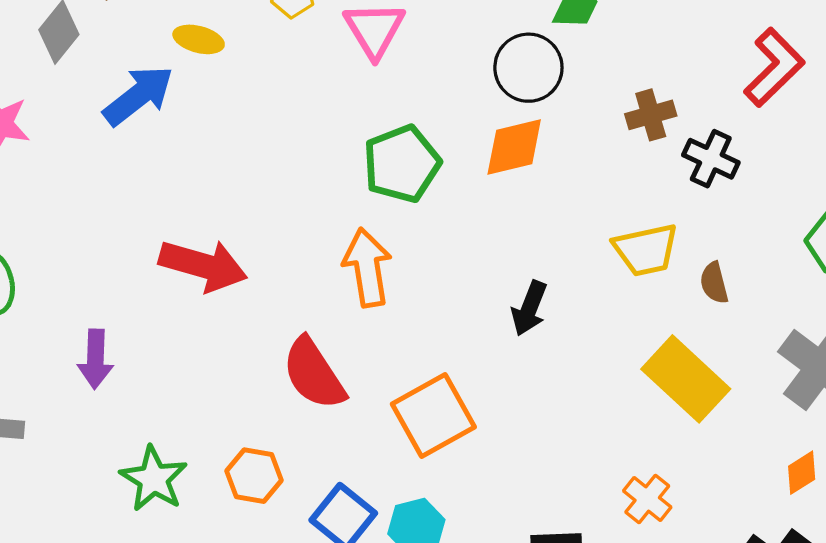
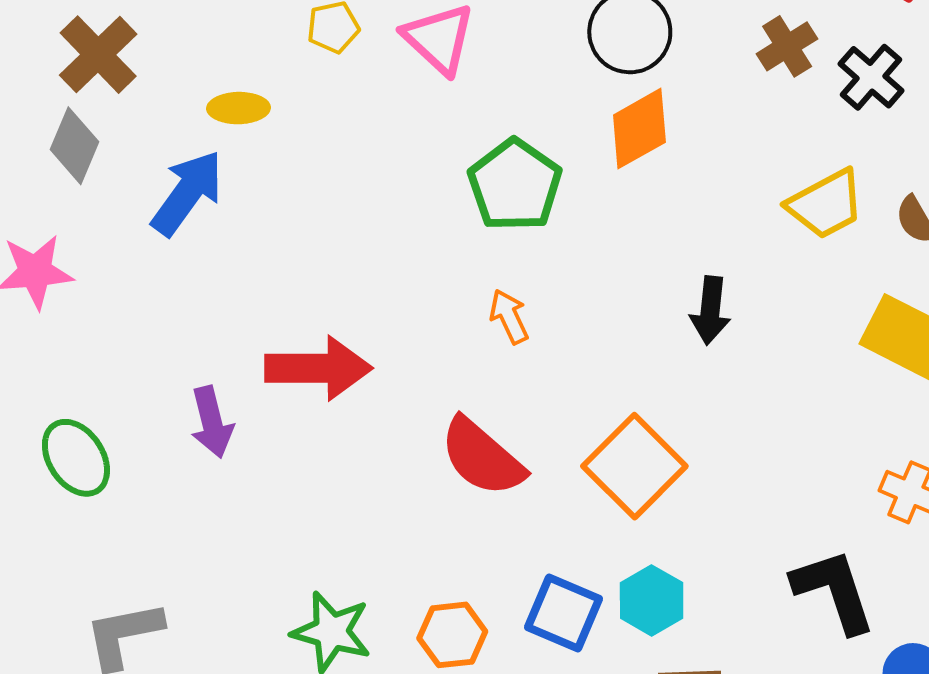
black cross: (711, 159) -> (871, 77), turned 32
orange arrow: (367, 268) -> (509, 317), size x0.6
purple arrow: (95, 359) -> (212, 422), moved
orange hexagon: (254, 476) -> (452, 635), moved

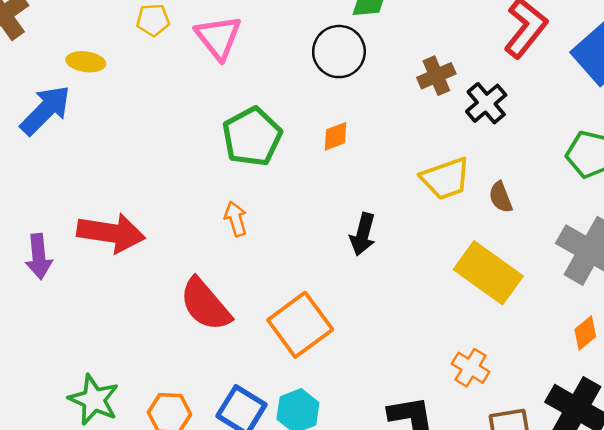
orange diamond: (639, 129) -> (336, 136), moved, size x0.6

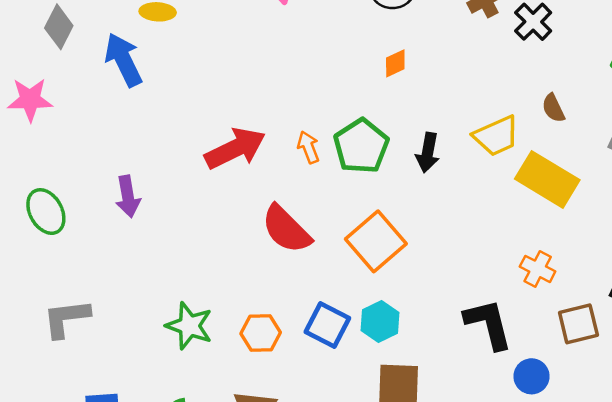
blue arrow: (45, 110) -> (124, 60), turned -66
green pentagon: (252, 137) -> (361, 146), moved
yellow trapezoid: (446, 179) -> (496, 136), moved
red arrow: (111, 233) -> (235, 148), moved, turned -30

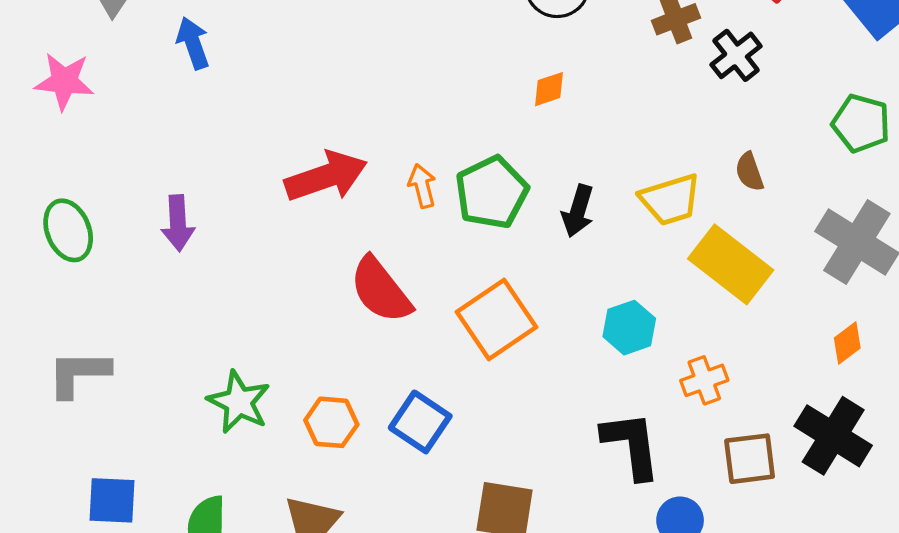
blue arrow: (124, 60) -> (193, 43), size x0.7
orange cross: (538, 269) -> (704, 380), turned 36
cyan hexagon: (380, 322) -> (629, 328), moved

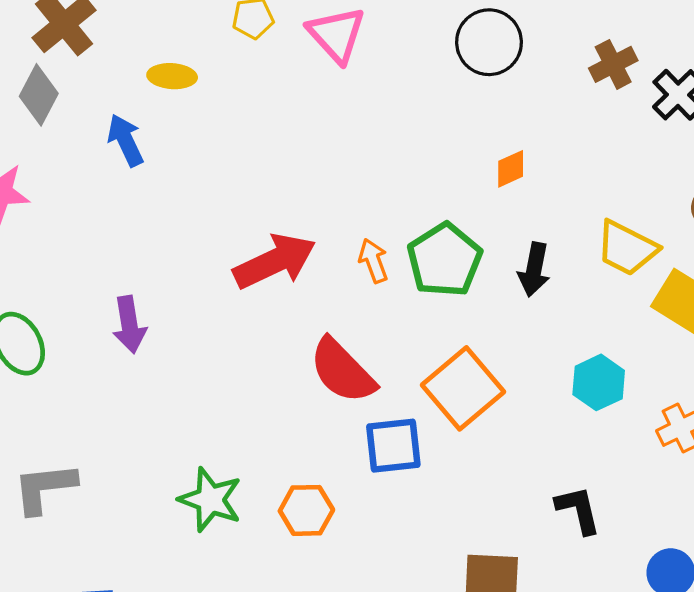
orange diamond: (549, 89) -> (511, 169), moved
yellow trapezoid: (670, 200) -> (627, 248), turned 50
blue square: (420, 422) -> (393, 446), moved, turned -34
black L-shape: (631, 445) -> (578, 510), moved, size x0.7

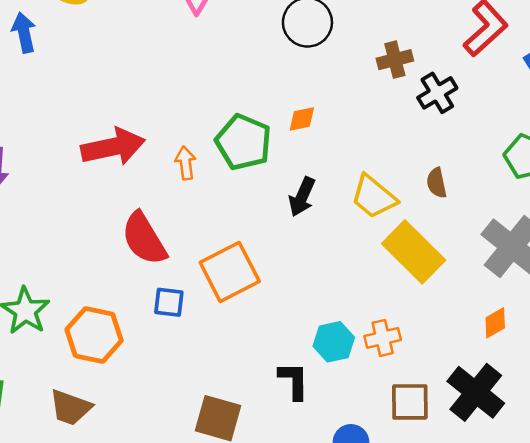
green pentagon: (445, 260) -> (243, 142), moved, turned -30
cyan hexagon: (599, 382) -> (334, 342), moved
blue square: (393, 446) -> (169, 302), size x0.7
orange hexagon: (306, 510) -> (94, 335), size x1.4

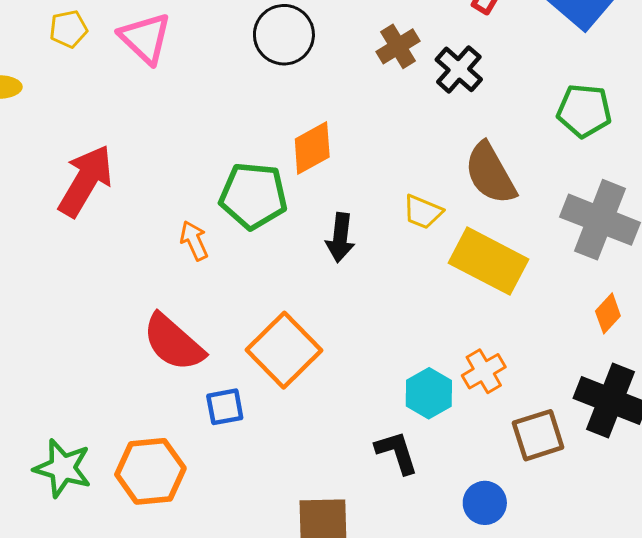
orange diamond: (302, 119) -> (312, 148), size x1.5
red arrow: (113, 147) -> (85, 181), moved, turned -30
brown semicircle: (437, 183) -> (490, 173), size x1.8
yellow trapezoid: (374, 197) -> (423, 212), size x0.7

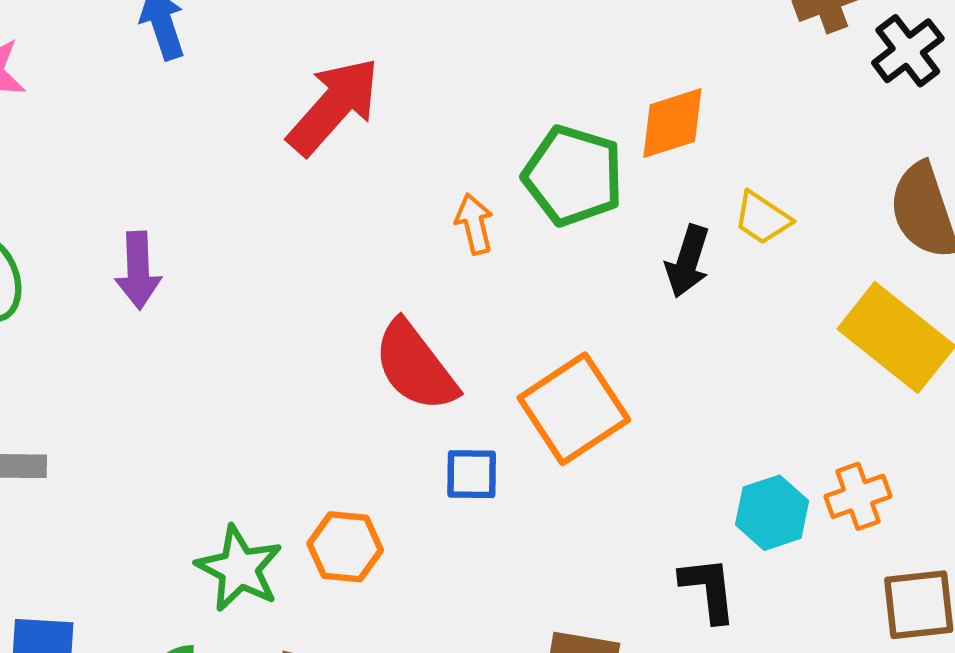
yellow trapezoid: (423, 212) -> (762, 218), moved
green star: (63, 468) -> (239, 568), moved
orange hexagon: (150, 471) -> (345, 547), size x0.7

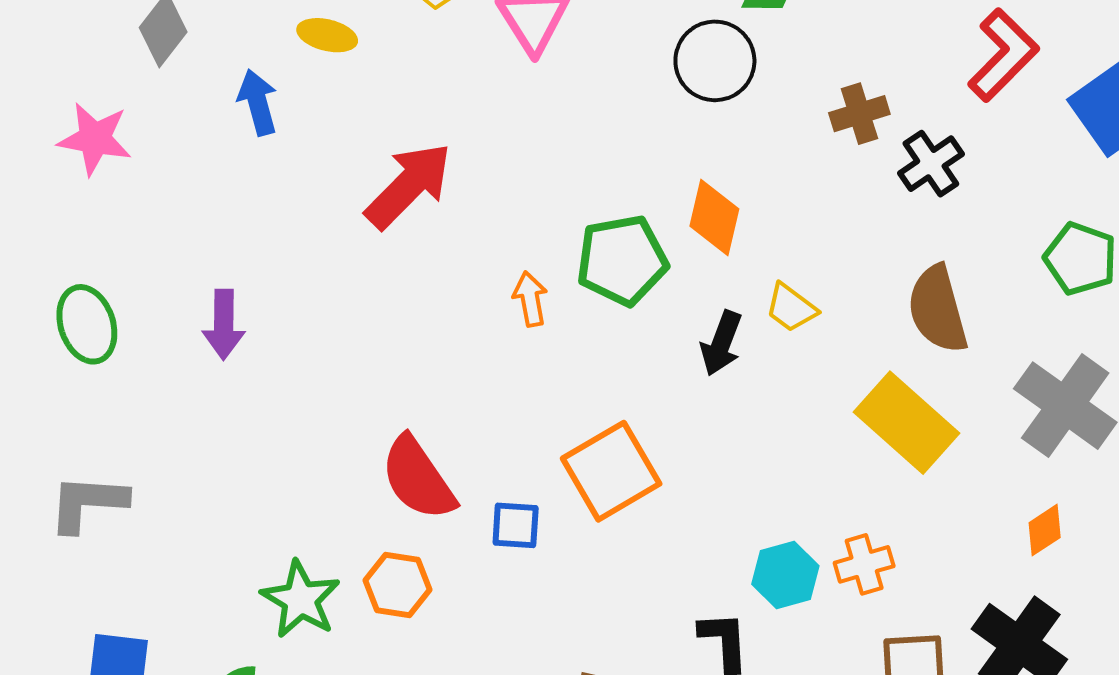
orange diamond: (672, 123) -> (714, 218), turned -62
green pentagon: (573, 176) -> (622, 260), turned -30
red semicircle: (415, 366) -> (418, 478), moved

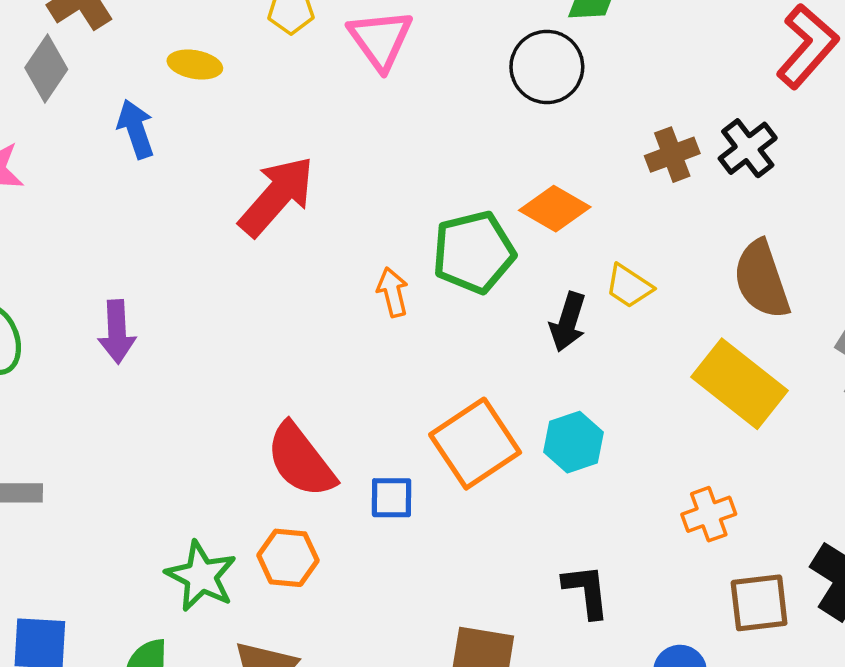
brown cross: (859, 114) -> (672, 155), moved
orange diamond: (714, 218) -> (555, 209), turned -70
cyan hexagon: (785, 575) -> (573, 442), moved

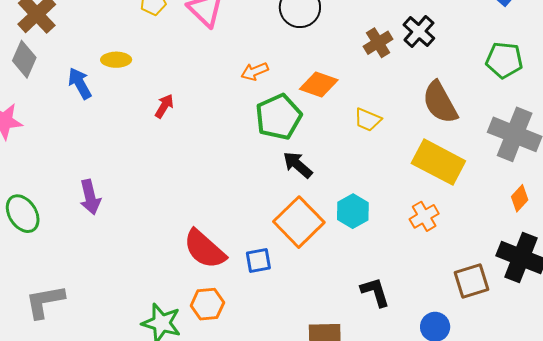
yellow ellipse: (195, 65) -> (116, 60), moved
red arrow: (277, 196) -> (164, 106), size x0.5
orange arrow: (393, 292) -> (255, 71), moved, turned -88
black arrow: (568, 322) -> (298, 165), moved, turned 124
orange cross: (709, 514) -> (424, 216), moved

